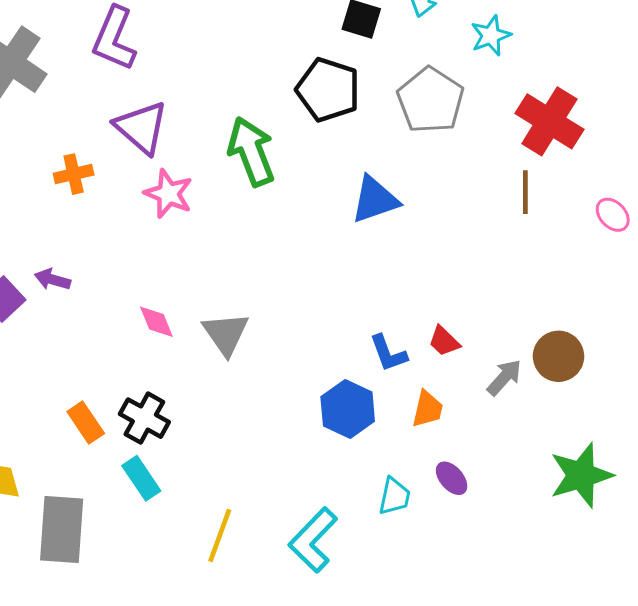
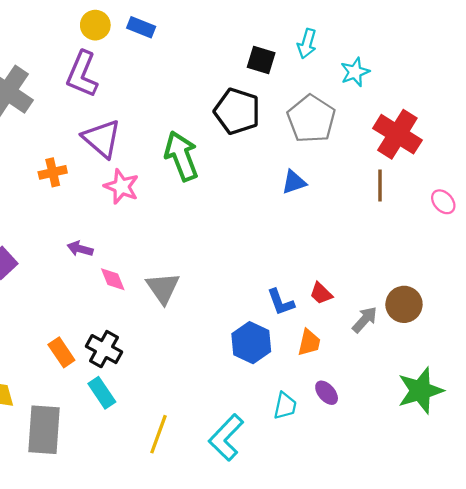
blue triangle: (375, 200) -> (294, 182), moved, size x0.7
purple arrow: (53, 279) -> (80, 249), moved

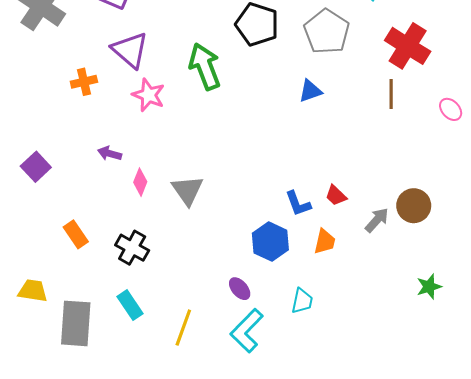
pink diamond: (113, 279) -> (140, 182), turned 44
orange rectangle: (61, 352) -> (76, 234), moved
green star: (420, 391) -> (429, 287), size x0.6
cyan rectangle: (102, 393) -> (130, 305), moved
purple ellipse: (327, 393) -> (240, 289), moved

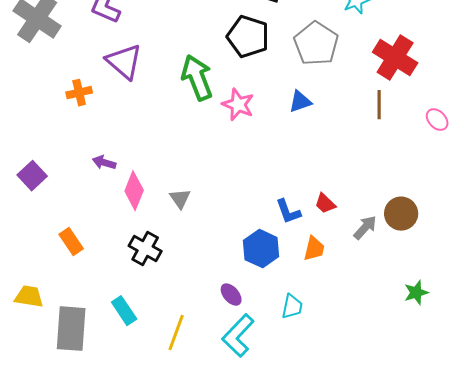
pink star: (148, 95) -> (238, 105), moved
pink diamond: (140, 182) -> (134, 191), size x1.4
gray triangle: (187, 190) -> (180, 199), size x0.7
black cross: (132, 248) -> (145, 249), moved

